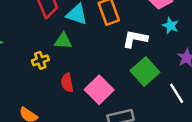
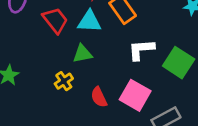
white L-shape: (135, 39) -> (141, 50), moved

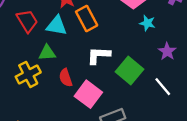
yellow cross: (64, 81) -> (28, 74), size x1.5
red semicircle: (99, 97) -> (66, 78), moved

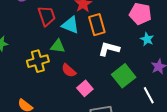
white L-shape: (99, 55) -> (109, 49), moved
red semicircle: (66, 78) -> (69, 70), turned -42
pink square: (88, 94) -> (85, 88), size x0.7

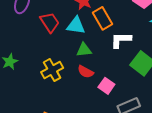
green triangle: (58, 46) -> (84, 50), moved

